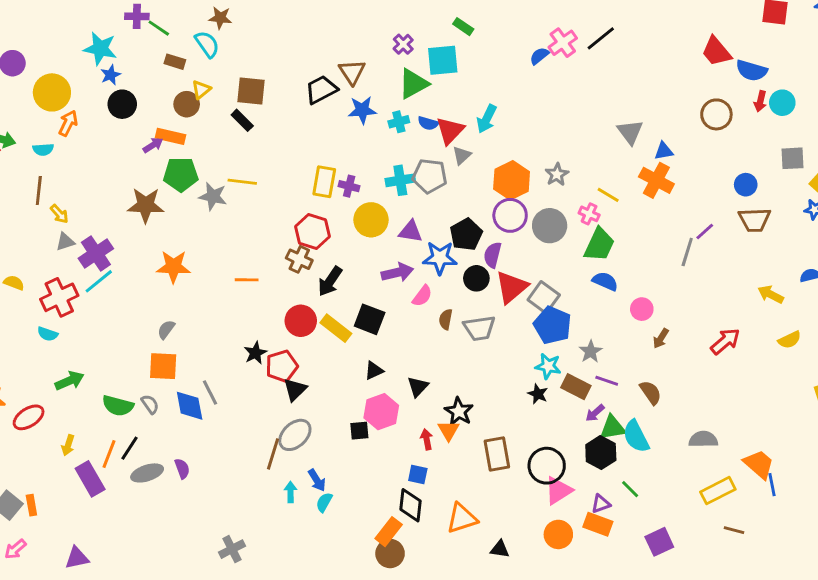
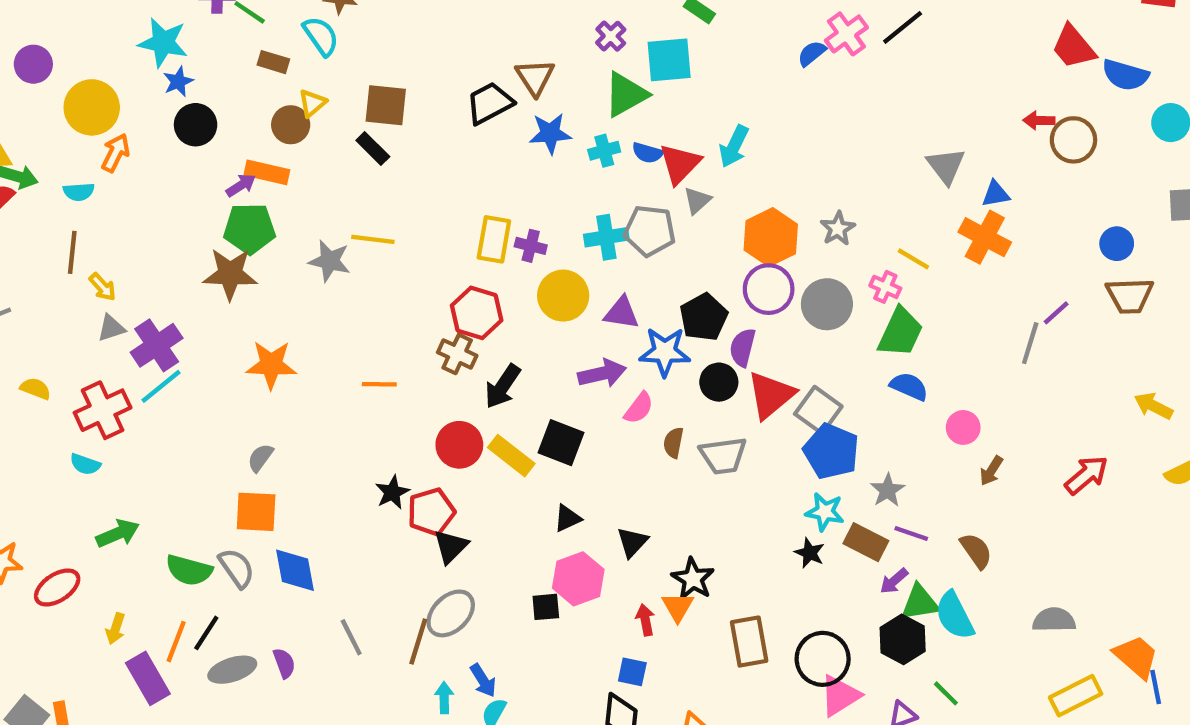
red arrow: (760, 101) -> (1039, 120), moved, turned 78
green pentagon: (181, 174) -> (250, 229), moved
gray line: (210, 392) -> (351, 637), moved
gray semicircle: (150, 404) -> (237, 568), size x1.4

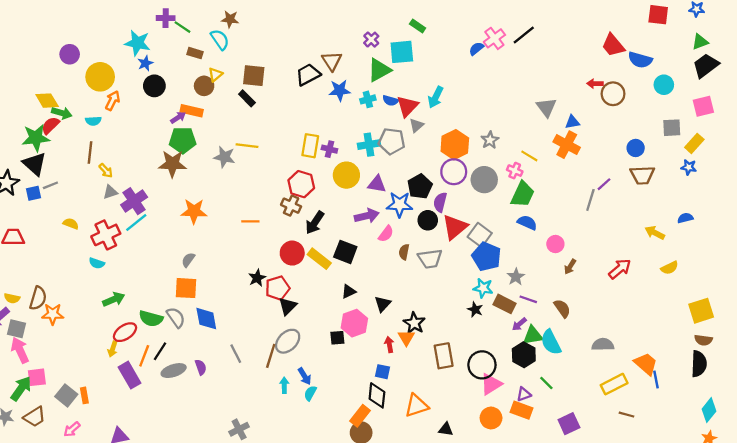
red ellipse: (57, 587) -> (125, 332), moved

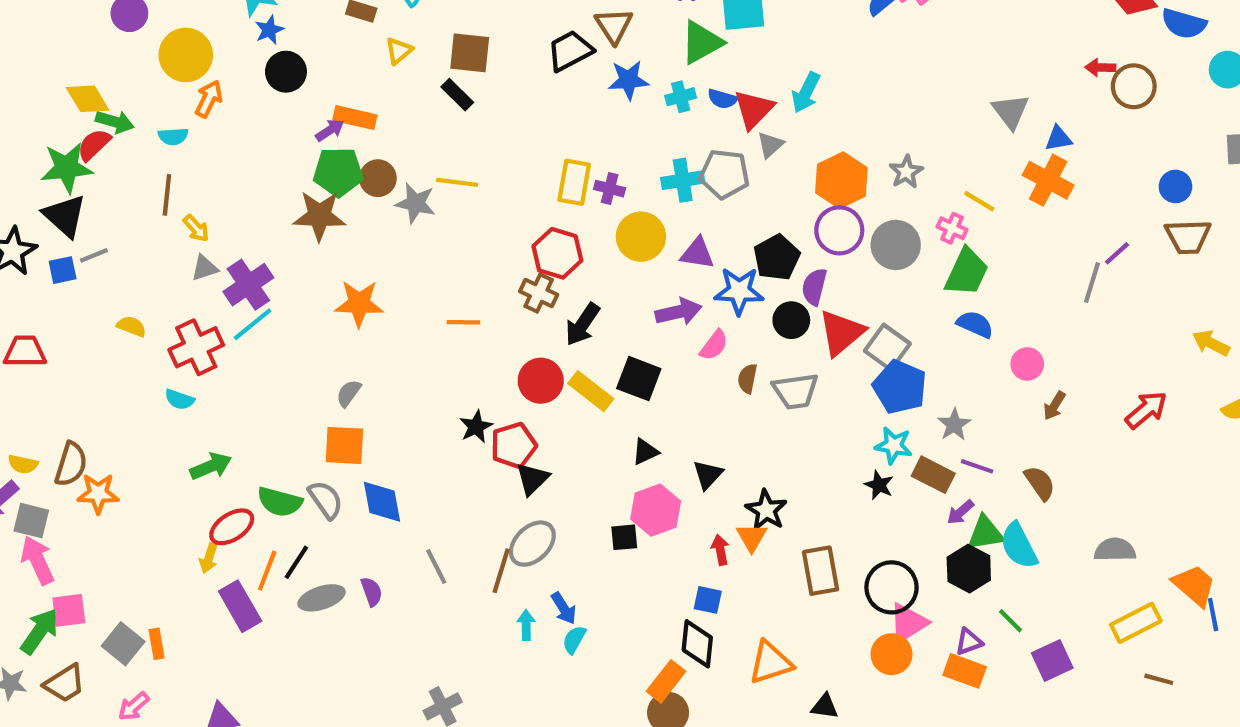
brown circle: (204, 86) -> (378, 178), moved
orange circle: (491, 418) -> (892, 654), moved
purple square: (569, 424) -> (1052, 660), moved

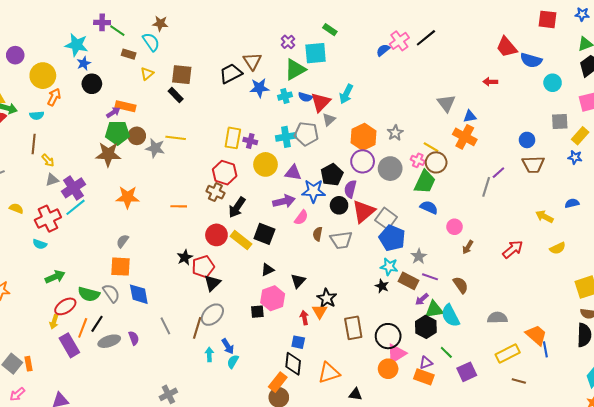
brown circle: (1134, 86) -> (436, 162), moved

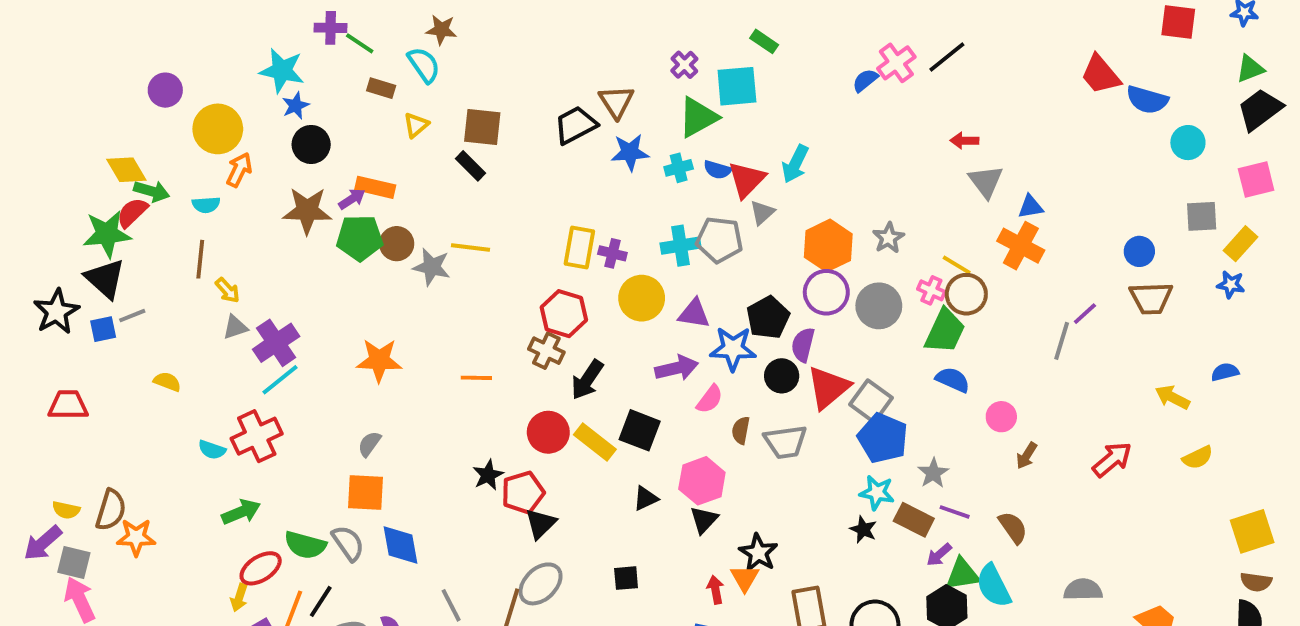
red arrow: (490, 82) -> (964, 141), moved
brown star: (108, 154) -> (307, 211), moved
red cross: (48, 219) -> (257, 436), moved
pink hexagon: (273, 298) -> (702, 481), moved

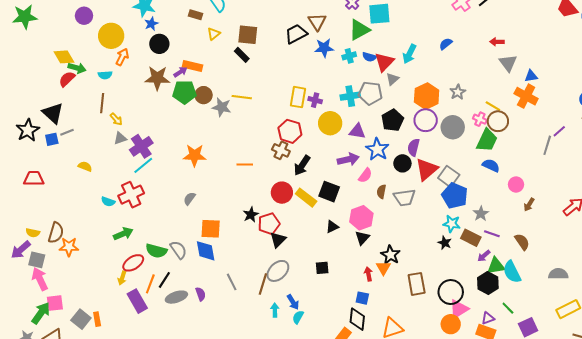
blue semicircle: (865, 80) -> (446, 44), moved
green star: (107, 234) -> (25, 17), moved
black pentagon: (768, 318) -> (392, 120), moved
blue star: (733, 349) -> (377, 149), turned 30
orange square: (366, 493) -> (211, 229), moved

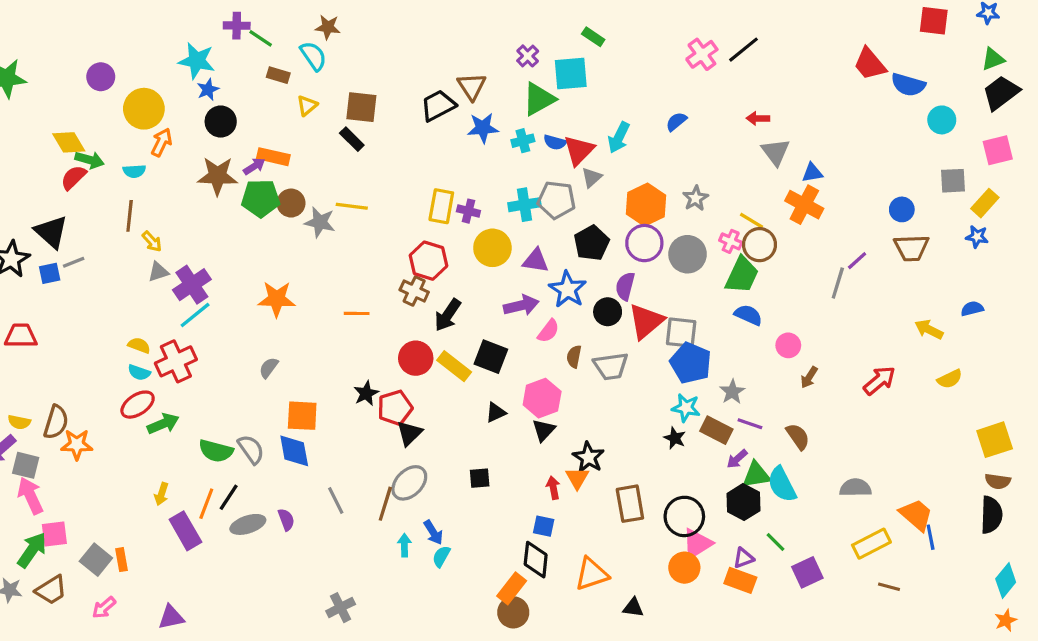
yellow semicircle: (85, 166) -> (139, 345), moved
gray square: (449, 176) -> (681, 333), turned -30
red ellipse: (133, 263) -> (138, 405), moved

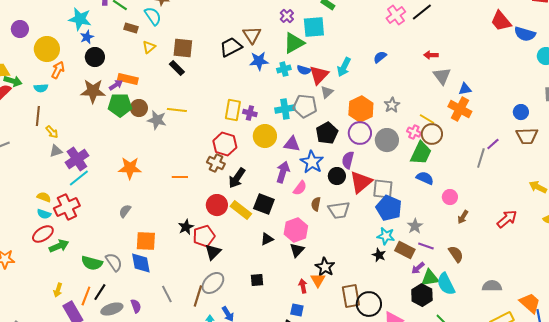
purple arrow: (521, 305) -> (283, 172), turned -60
black circle: (684, 516) -> (369, 304), moved

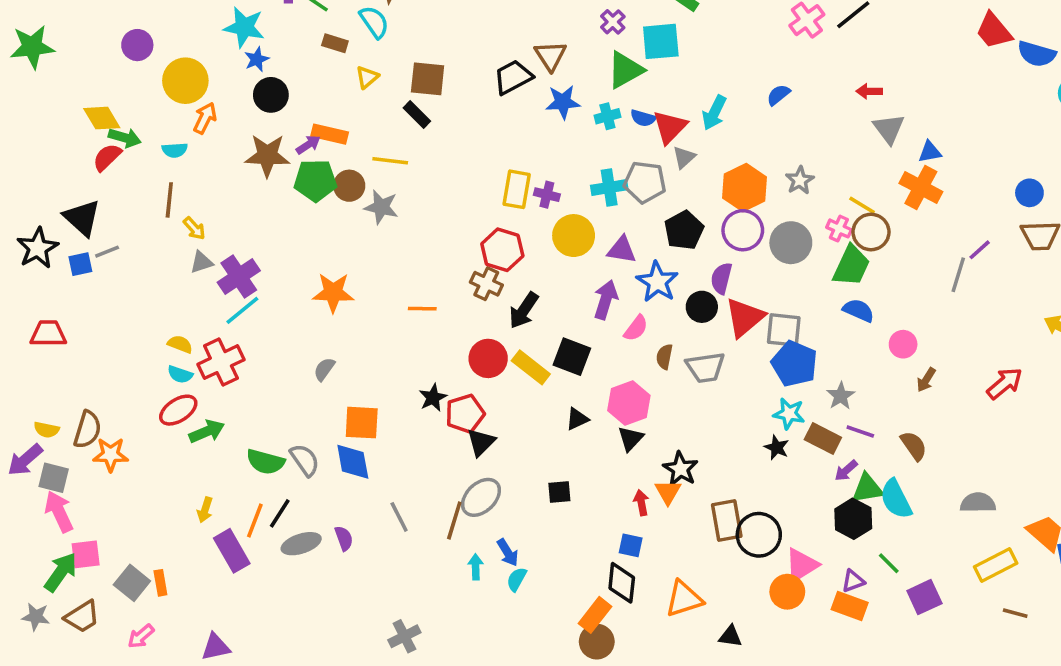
yellow line: (177, 110) -> (390, 161), moved

